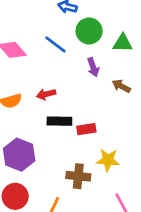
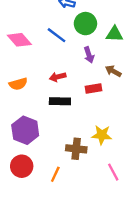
red arrow: (46, 94) -> (58, 77), moved
red rectangle: (86, 129) -> (94, 89), moved

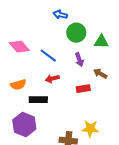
blue line: (56, 35) -> (48, 56), moved
black rectangle: (60, 101) -> (38, 100), moved

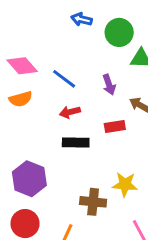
green circle: (76, 33) -> (119, 32), moved
orange semicircle: (18, 85) -> (21, 99), moved
black rectangle: (38, 100) -> (76, 142), moved

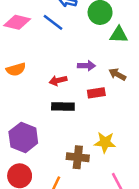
pink diamond: (22, 66) -> (17, 22), moved, turned -35
blue line: (64, 79) -> (53, 22), moved
purple arrow: (109, 85) -> (86, 66), moved, turned -70

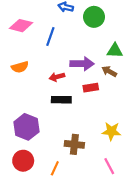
blue line: (53, 22) -> (50, 36), moved, turned 72
green triangle: (119, 35) -> (115, 51), moved
purple arrow: (86, 66) -> (82, 64), size x1.5
yellow star: (105, 142) -> (111, 131), moved

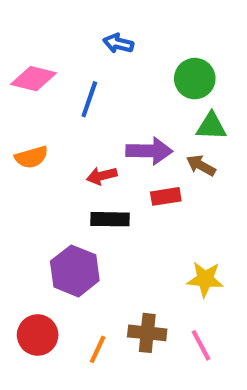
green circle: (94, 17) -> (195, 79), moved
purple hexagon: (26, 127) -> (75, 271), moved
brown cross: (74, 144) -> (147, 333), moved

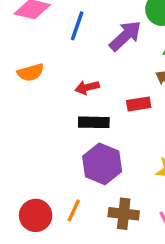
purple arrow: (149, 151) -> (125, 36), moved, turned -44
purple hexagon: (75, 271) -> (102, 164), moved
orange line: (98, 349) -> (74, 210), moved

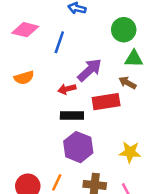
purple arrow: (125, 36) -> (90, 70), moved
red rectangle: (139, 104) -> (106, 102), size x1.5

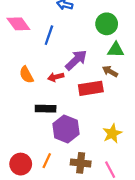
pink diamond: (25, 30) -> (18, 24), turned 40
orange semicircle: (24, 78) -> (26, 75), moved, turned 78
black rectangle: (72, 116) -> (46, 109), moved
yellow star: (130, 152) -> (112, 134), turned -30

